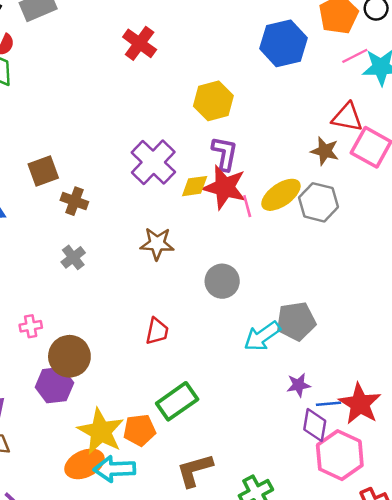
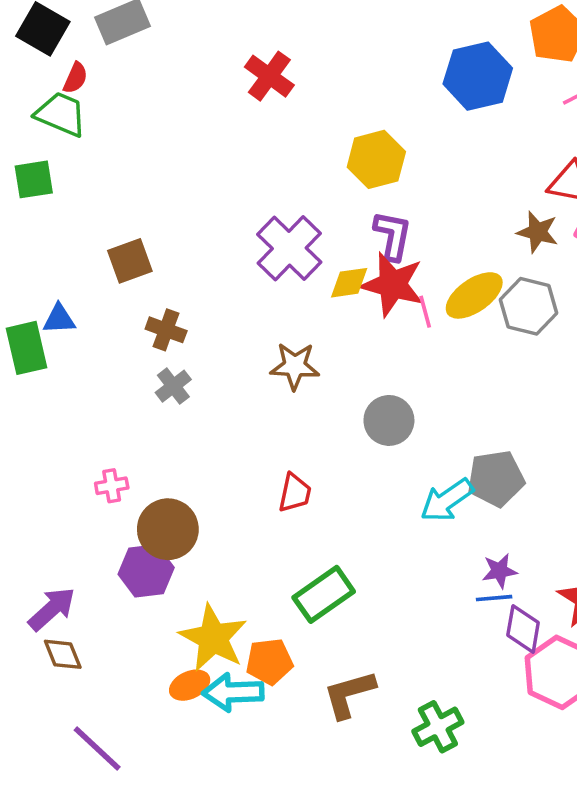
brown cross: (74, 201) -> (166, 330), moved
blue line: (329, 404) -> (494, 598), moved
orange pentagon: (140, 430) -> (269, 662), moved
orange ellipse: (84, 464) -> (190, 685), size x0.7

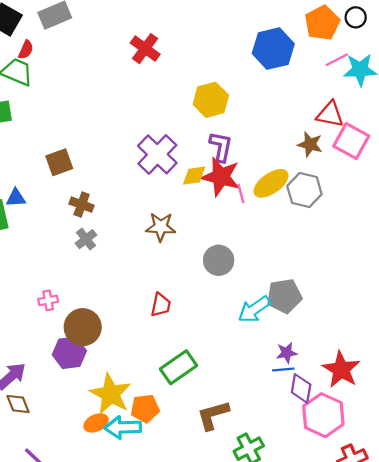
brown L-shape: (349, 694) -> (213, 415), moved

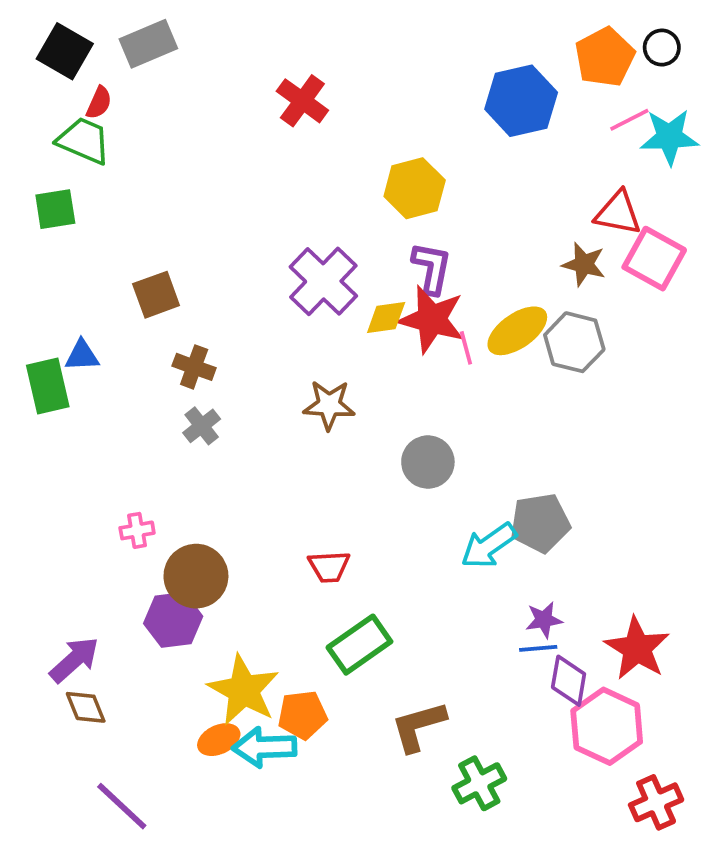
red trapezoid: (161, 305) -> (329, 567), moved, turned 75

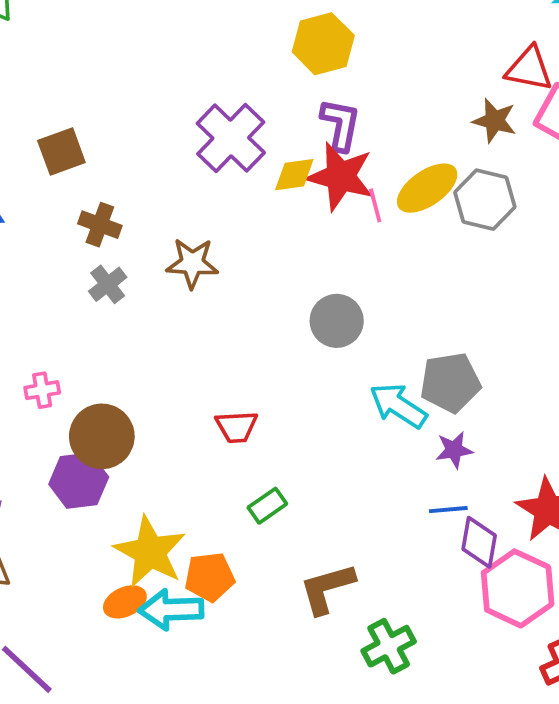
brown star: (329, 405) -> (192, 263), moved
cyan arrow: (489, 546) -> (398, 406), turned 68
purple star: (544, 620) -> (454, 450), moved
green rectangle: (359, 645) -> (267, 506), size x0.6

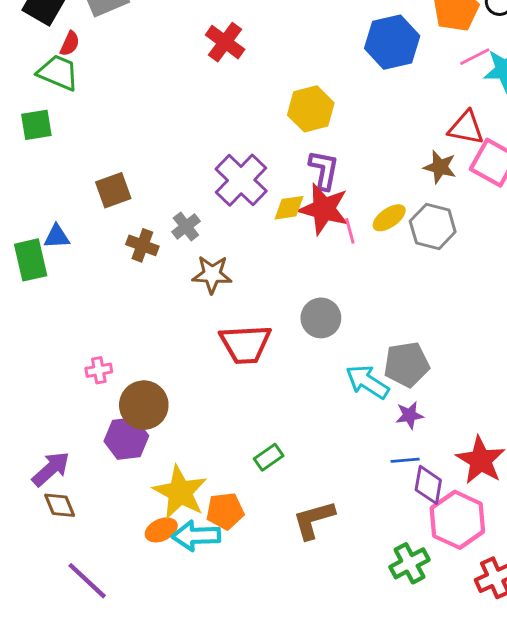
yellow ellipse: (427, 188) -> (389, 218), size x0.7
gray cross: (108, 284) -> (186, 227), moved
red trapezoid: (237, 427) -> (245, 344), moved, size x1.6
green cross: (389, 646) -> (409, 563), moved

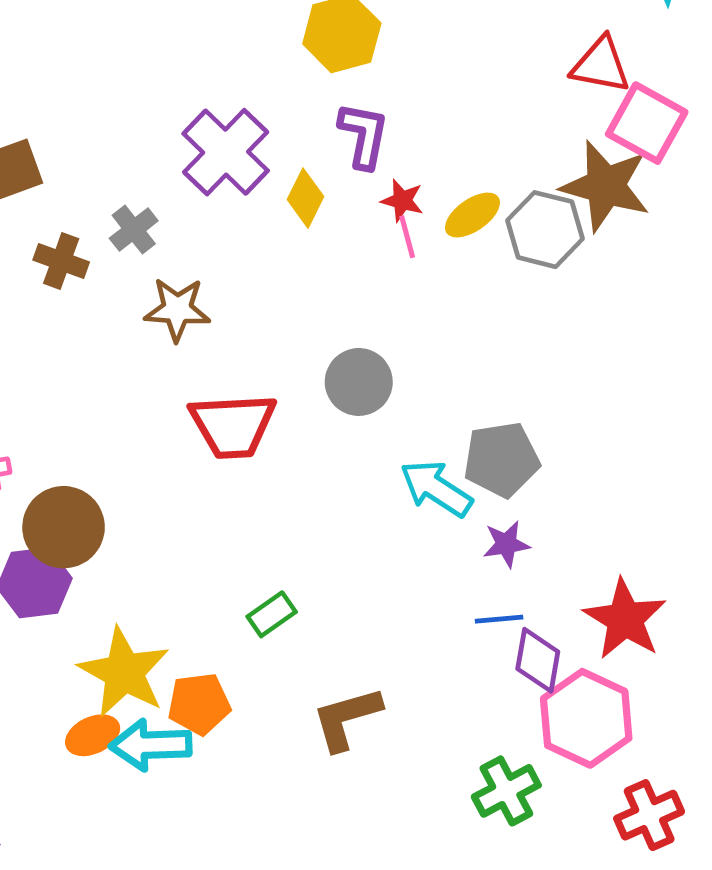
brown star: (440, 167) -> (606, 186), moved, size x1.6
yellow diamond: (289, 208) -> (306, 198), turned -56
red star: (324, 209) -> (402, 201), moved, size x0.5

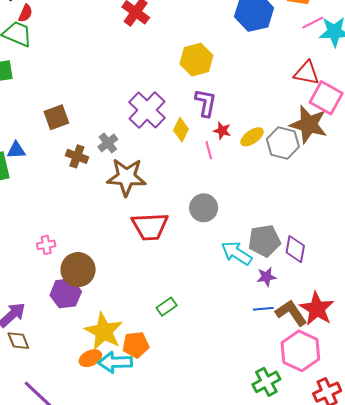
pink line: (407, 237) -> (209, 150), moved
brown star: (177, 309) -> (126, 177), size x1.4
purple diamond: (538, 660) -> (295, 249), moved
brown L-shape: (347, 718) -> (291, 313), moved, turned 72

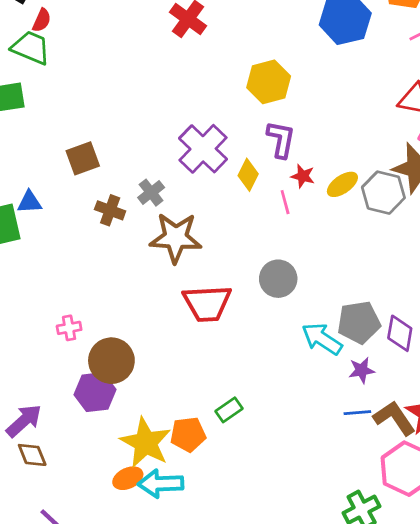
orange pentagon: (136, 345) -> (188, 434), moved

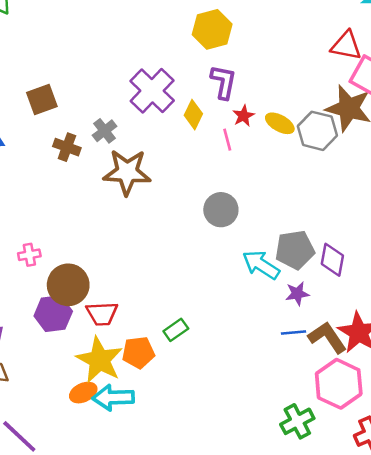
red star: (303, 176) -> (243, 116), turned 30
yellow ellipse: (342, 184) -> (280, 123), turned 64
red trapezoid: (207, 303) -> (102, 314), moved, size x0.7

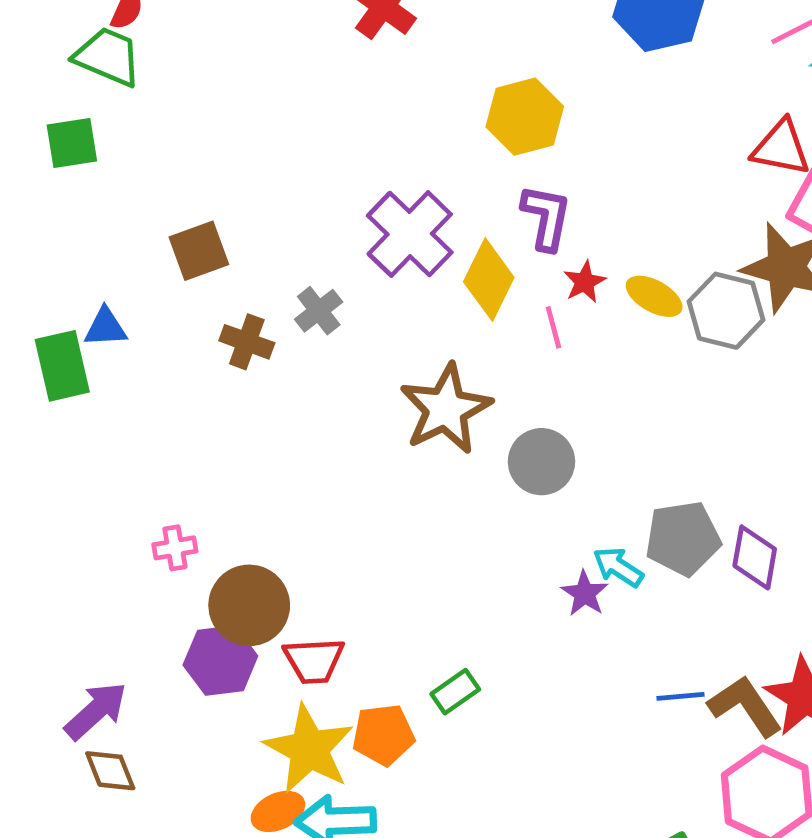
yellow diamond: (193, 115) -> (489, 280), size x1.4
brown star: (127, 172) -> (446, 409), moved, turned -30
cyan arrow: (261, 265) -> (618, 567), size x0.7
purple star: (297, 294) -> (585, 593), moved, turned -30

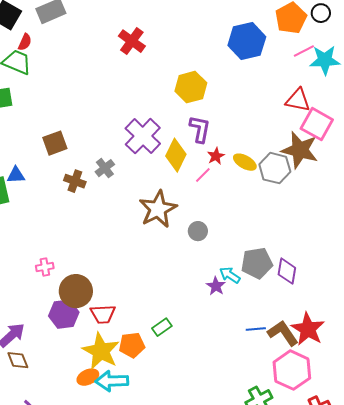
pink line: (553, 327) -> (203, 175), turned 60
gray circle: (541, 462) -> (198, 231), size x0.7

